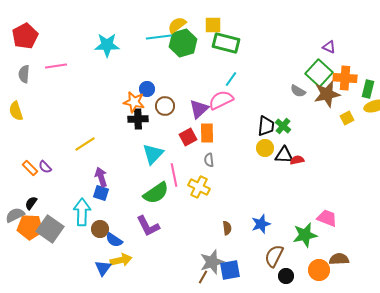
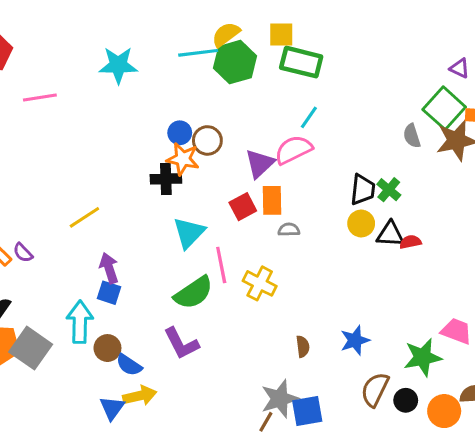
gray semicircle: (298, 91) -> (412, 136), turned 42
orange star: (134, 102) -> (183, 159), moved
brown circle: (165, 106) -> (207, 140), moved
gray semicircle: (209, 160) -> (289, 230), moved, turned 96
black circle: (286, 276) -> (406, 400), moved

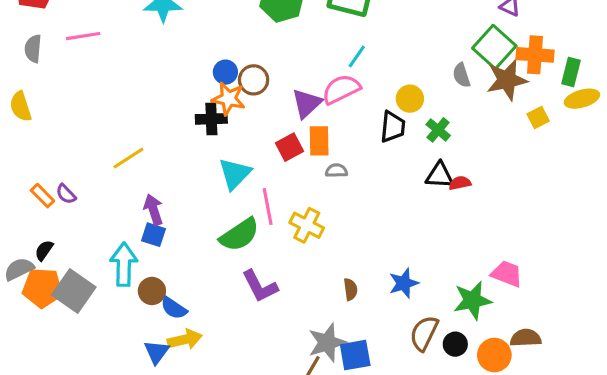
black trapezoid: (363, 190) -> (393, 127), moved
yellow circle: (361, 223) -> (410, 99), moved
purple L-shape: (181, 343) -> (260, 286), moved

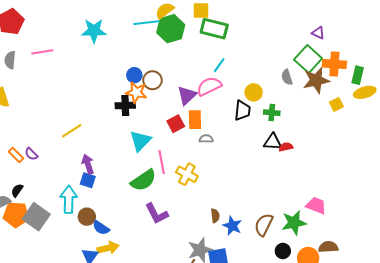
green cross: (438, 130) -> (272, 113), turned -35
blue star: (404, 283) -> (232, 226), moved, turned -30
brown semicircle: (424, 333) -> (264, 225), moved

